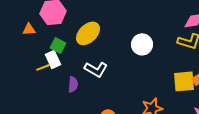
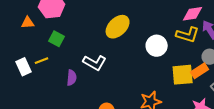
yellow ellipse: (88, 33) -> (118, 27), moved
white circle: (142, 44) -> (157, 46), moved
white rectangle: (53, 59) -> (24, 67), moved

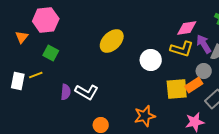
orange triangle: (28, 23) -> (22, 37), turned -48
white L-shape: (95, 63) -> (87, 92), moved
white rectangle: (24, 67) -> (18, 81), turned 36

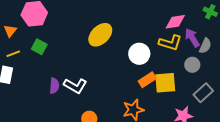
yellow line: (36, 75) -> (13, 54), moved
orange rectangle: (194, 85) -> (147, 80), moved

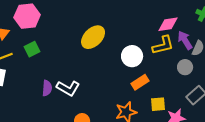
yellow L-shape: (170, 43) -> (163, 45), turned -30
green square: (39, 47) -> (32, 49), turned 35
yellow square: (165, 83) -> (158, 104), moved, size x0.7

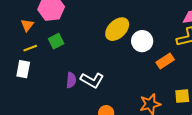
white circle: (132, 56) -> (142, 41), moved
orange rectangle: (140, 82) -> (165, 61), moved

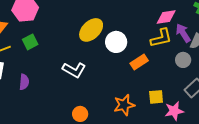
purple semicircle: (71, 80) -> (24, 82), moved
white L-shape: (92, 80) -> (74, 70), moved

